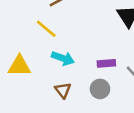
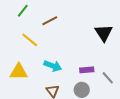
yellow line: (46, 29) -> (30, 40), moved

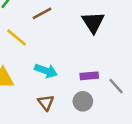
black triangle: (104, 33) -> (93, 22), moved

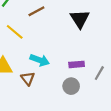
gray line: (116, 86) -> (99, 73), turned 72
brown triangle: (46, 103) -> (28, 79), moved

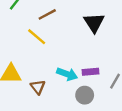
yellow line: (15, 32) -> (37, 37), moved
cyan arrow: (40, 60) -> (67, 74), moved

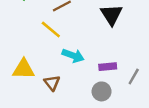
cyan arrow: (67, 74) -> (73, 56), moved

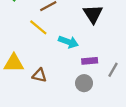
cyan arrow: (73, 56) -> (68, 42), moved
brown triangle: (52, 83) -> (39, 75), turned -40

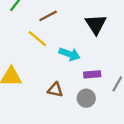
brown triangle: (39, 75) -> (55, 90), moved

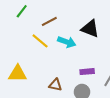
black triangle: (96, 24) -> (90, 29), turned -36
cyan arrow: (70, 54) -> (67, 42), moved

